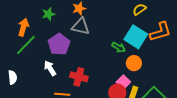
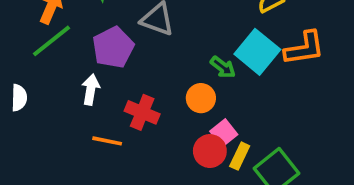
orange circle: (134, 63) -> (201, 98), moved
white arrow: (50, 68) -> (91, 90), turned 35

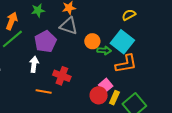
orange L-shape: (304, 48) -> (126, 64), moved
green arrow: (223, 67) -> (104, 50), turned -32
orange circle: (201, 98) -> (92, 41), moved

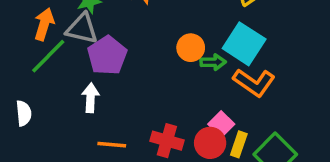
gray triangle: (69, 26) -> (82, 29), moved
orange L-shape: (126, 64) -> (254, 82), turned 50
red cross: (62, 76) -> (167, 141), moved

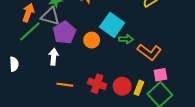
cyan square: (244, 44) -> (112, 25), moved
orange circle: (191, 48) -> (92, 40), moved
pink square: (221, 124) -> (160, 75), moved, turned 32

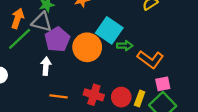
orange circle: (92, 40) -> (87, 47), size x1.6

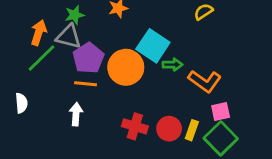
white arrow: (46, 66) -> (76, 114), moved
orange line: (59, 96) -> (86, 84), moved

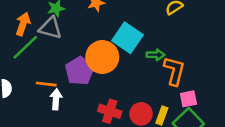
purple pentagon: (88, 58) -> (79, 71), moved
green arrow: (172, 65) -> (155, 55), moved
orange L-shape: (205, 81) -> (174, 71), turned -112
orange line: (86, 84) -> (46, 84), moved

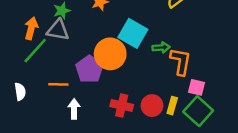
white arrow: (56, 99) -> (74, 109), moved
pink square: (188, 99) -> (196, 87), turned 30

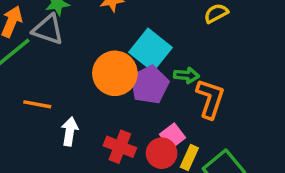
purple pentagon: (89, 69) -> (150, 85), moved
pink square: (196, 87) -> (173, 136), moved, turned 30
white arrow: (74, 109) -> (70, 131), moved

